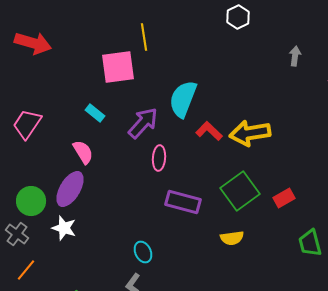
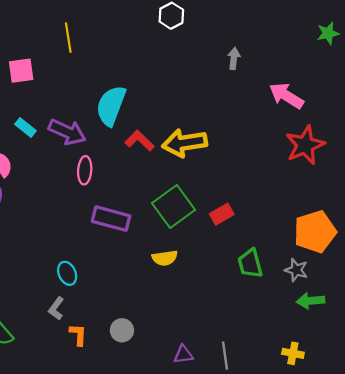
pink square: (118, 67) -> (21, 71), moved, size x0.7
cyan rectangle: (95, 113) -> (25, 128), moved
purple arrow: (143, 123) -> (67, 132), turned 72

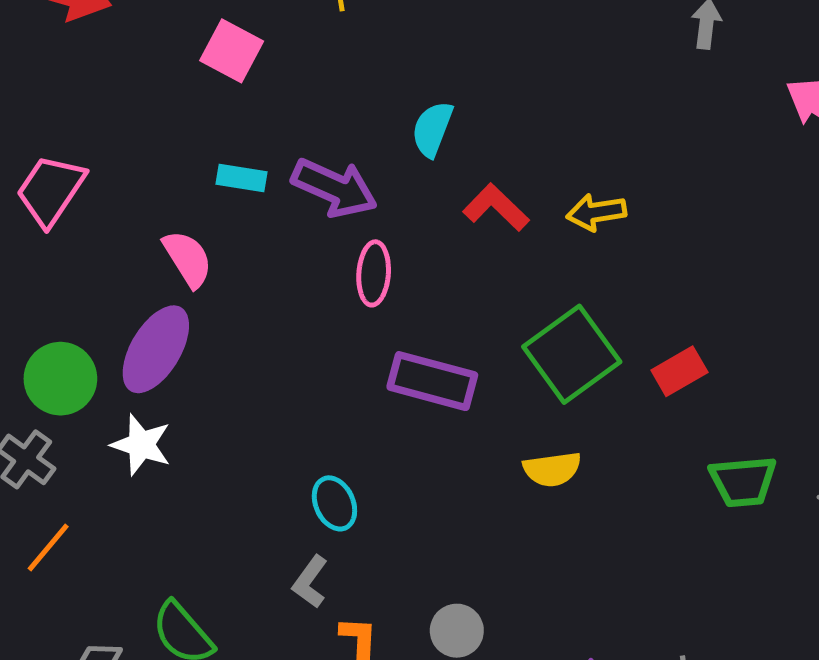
pink square: (21, 71) -> (232, 51), turned 36
cyan semicircle: (111, 106) -> (432, 129), size x0.6
cyan rectangle: (25, 128) -> (241, 178), turned -30
yellow arrow: (184, 143) -> (596, 212), size x0.6
green trapezoid: (250, 263) -> (743, 481), turned -80

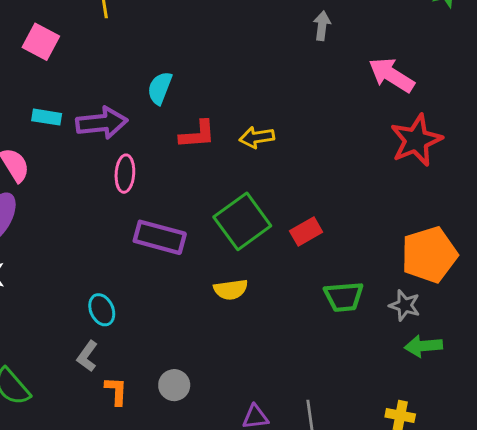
purple arrow: (334, 188) -> (102, 123), turned -30
red L-shape: (496, 207) -> (197, 134), turned 132

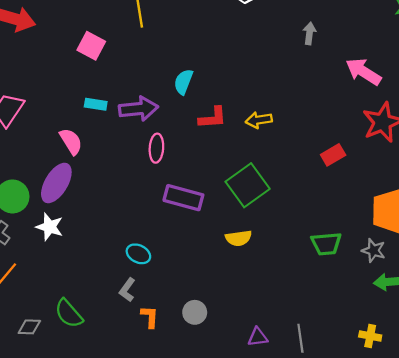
red rectangle: (306, 232) -> (333, 155), moved
cyan ellipse: (102, 310) -> (138, 254), turned -40

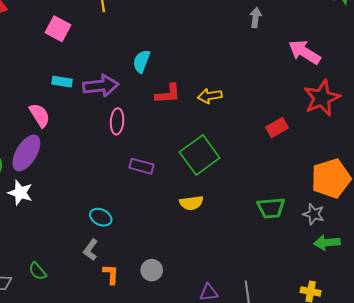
purple rectangle: (183, 198) -> (141, 166), size x0.7
green semicircle: (69, 313) -> (38, 271), size x0.7

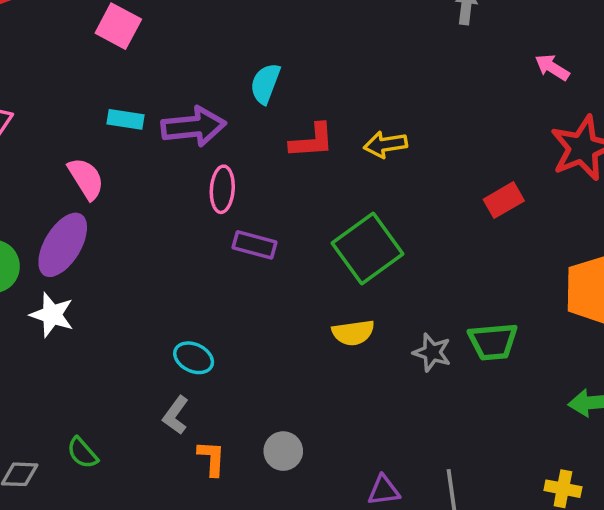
pink arrow: (304, 52) -> (552, 67), size x0.6
purple rectangle: (141, 166) -> (255, 245), moved
gray star: (314, 214) -> (432, 352), moved

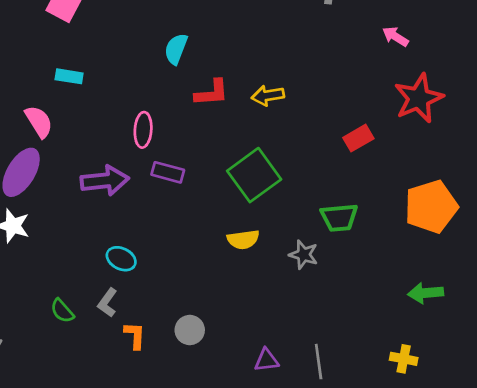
purple arrow: (194, 127) -> (105, 181), moved
green trapezoid: (493, 342) -> (339, 218), moved
green semicircle: (82, 453) -> (62, 311), moved

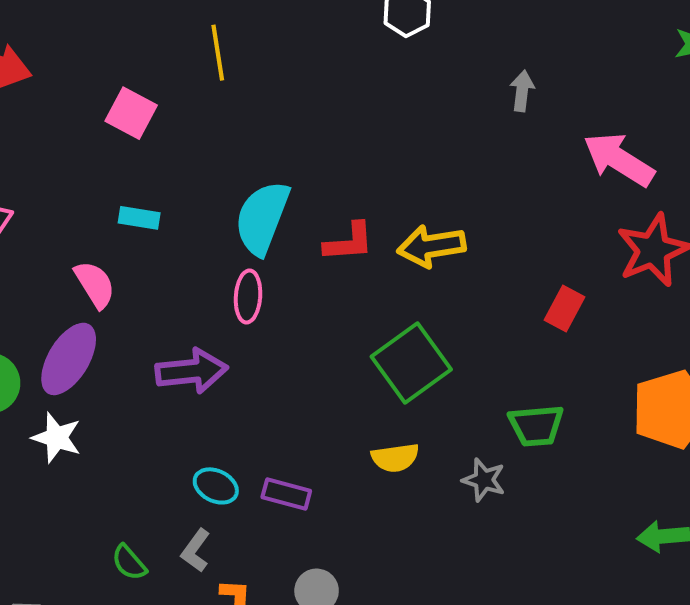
pink arrow: (395, 37) -> (619, 159), size x1.8
cyan semicircle: (176, 49) -> (262, 218), moved, size x1.6
yellow arrow: (268, 96) -> (431, 246), size x1.4
red rectangle: (358, 138) -> (564, 309), turned -32
purple rectangle: (168, 172) -> (286, 494), moved

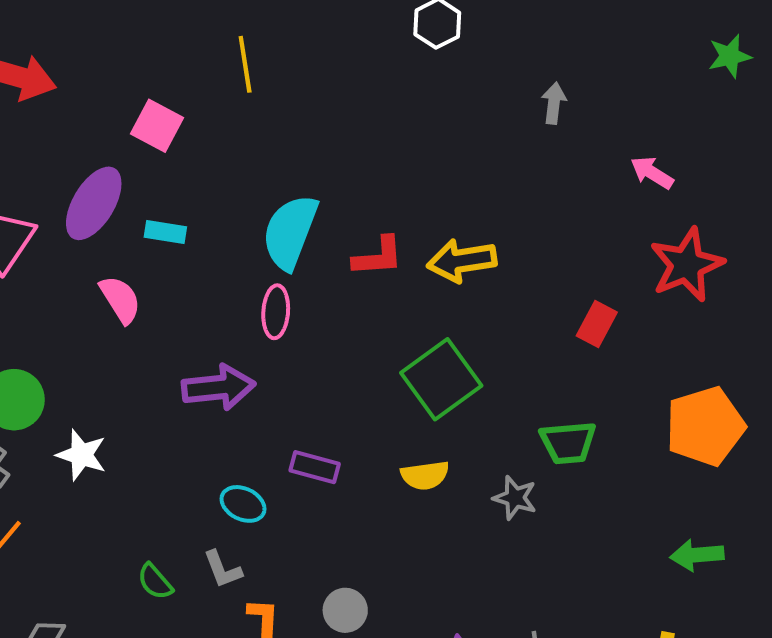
pink arrow: (619, 159) -> (652, 173), size x0.6
purple ellipse: (69, 359) -> (94, 203), moved
purple rectangle: (286, 494) -> (315, 467), moved
gray L-shape: (196, 550) -> (223, 569), turned -57

